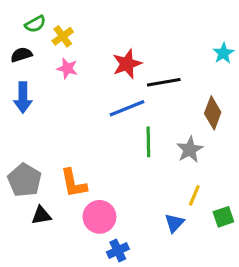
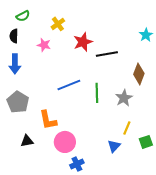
yellow cross: (63, 36) -> (58, 24), moved
black semicircle: (21, 55) -> (14, 36), turned -72
blue line: (127, 108) -> (69, 85), moved
gray pentagon: (24, 180) -> (18, 102), moved

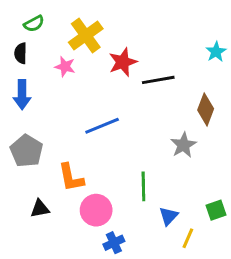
yellow cross: (58, 24) -> (86, 35), size x1.6
green line: (97, 93) -> (143, 186), moved
yellow line: (127, 128) -> (188, 238), moved

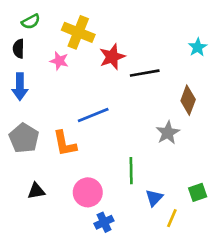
yellow cross: (86, 35) -> (78, 32), turned -32
orange L-shape: (71, 178) -> (65, 144), moved

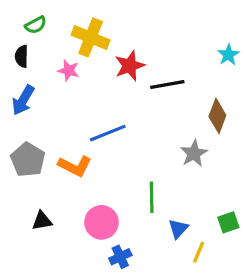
blue arrow: (20, 87) -> (23, 100), turned 30
orange L-shape: (65, 144) -> (75, 166), turned -52

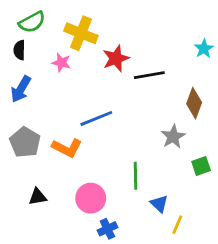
green semicircle: (36, 25) -> (32, 22), size x1.4
green square: (228, 222) -> (201, 166), moved
blue triangle: (178, 229) -> (159, 204), turned -30

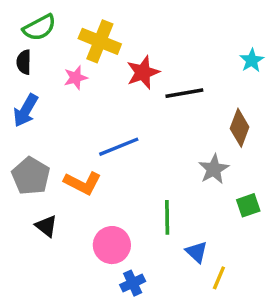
pink star: (61, 63) -> (76, 78), turned -30
black triangle: (38, 197) -> (46, 226), moved, turned 48

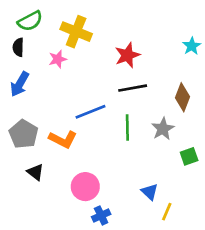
red star: (143, 72) -> (127, 55), moved
black line: (184, 93) -> (133, 88), moved
green line: (167, 217) -> (127, 127), moved

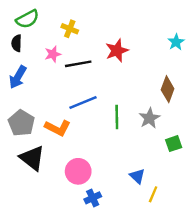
yellow cross: (76, 32) -> (70, 29), size x0.6
black line: (133, 88) -> (78, 64), moved
black triangle: (35, 172) -> (32, 158), size x1.6

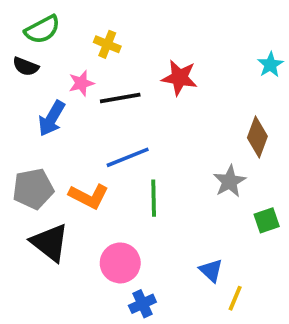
black semicircle: (17, 43) -> (26, 67), turned -70
red star: (117, 51) -> (180, 78), turned 30
blue arrow: (18, 77) -> (52, 118), moved
green line: (117, 117) -> (154, 198), moved
gray pentagon: (21, 123) -> (33, 189), turned 30

